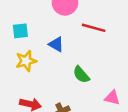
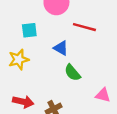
cyan square: (20, 31) -> (29, 30), moved
blue triangle: (56, 44) -> (61, 48), moved

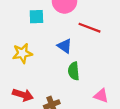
cyan square: (29, 30) -> (36, 17), moved
green semicircle: (72, 73) -> (74, 71), turned 30

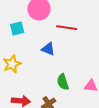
green semicircle: (74, 71) -> (63, 82), moved

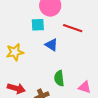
cyan square: (17, 29) -> (38, 25), moved

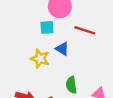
yellow star: (15, 52) -> (40, 59), moved, turned 30

